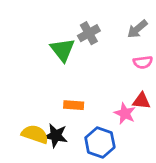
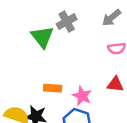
pink star: (125, 113) -> (82, 96), moved

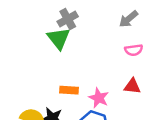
gray cross: (67, 22) -> (68, 19), moved

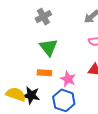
green triangle: (59, 38) -> (49, 47), moved

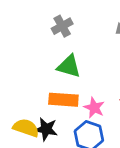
green triangle: (49, 47) -> (69, 66), turned -36
orange rectangle: (44, 73) -> (63, 100), size x1.5

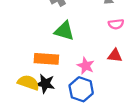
orange rectangle: (63, 100) -> (46, 59), moved

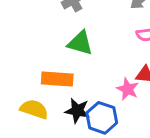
pink star: (86, 66) -> (128, 89), moved
black star: (45, 84) -> (77, 111), moved

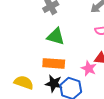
orange rectangle: (57, 79) -> (54, 63), moved

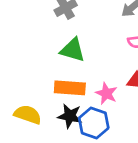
pink star: (89, 68) -> (106, 93), moved

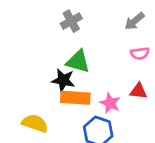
black star: (70, 116) -> (63, 80), moved

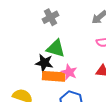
pink star: (110, 103) -> (69, 72), moved

